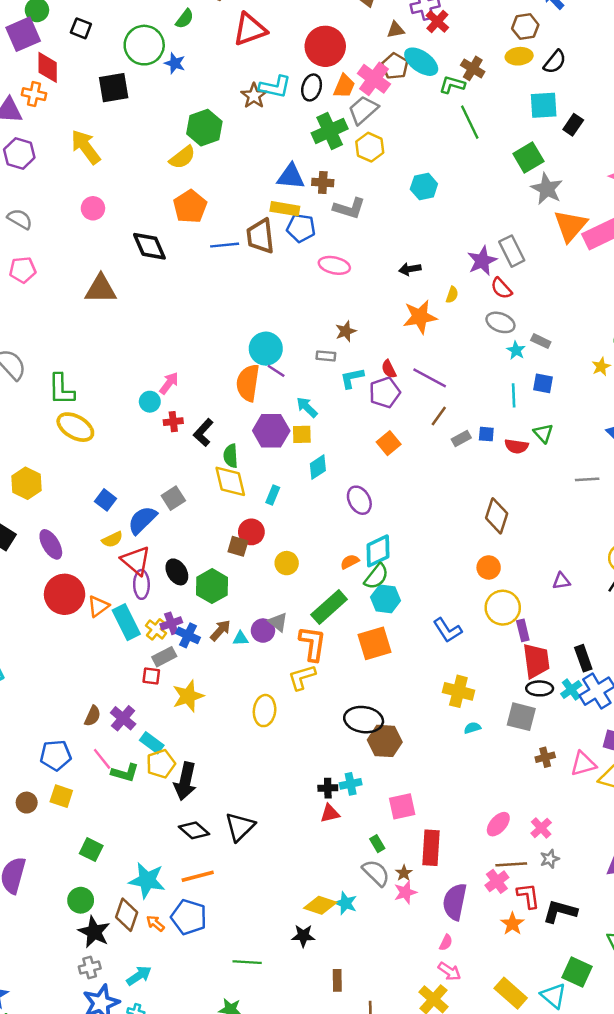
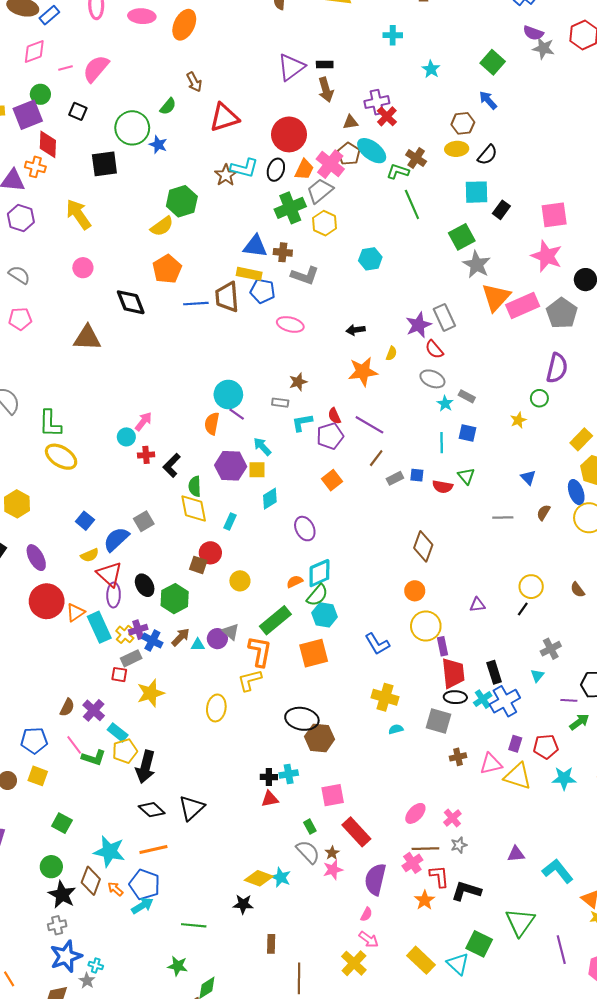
orange semicircle: (248, 383) -> (212, 424), size x0.7
red rectangle: (431, 848) -> (356, 832), turned -48
cyan arrow: (139, 976) -> (142, 906), moved

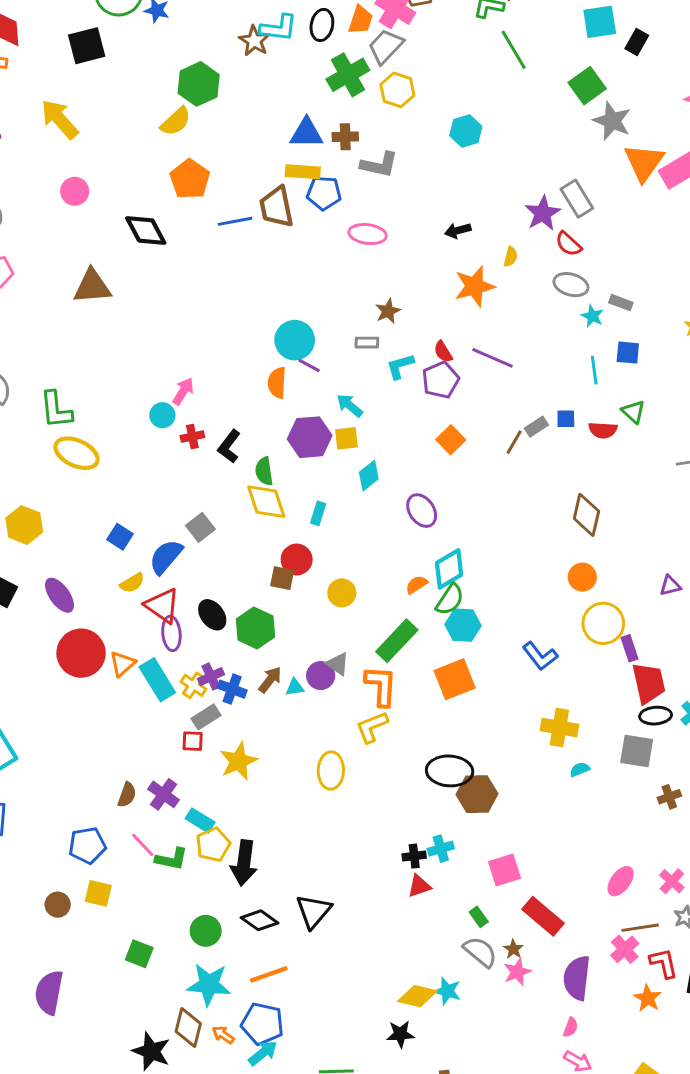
brown line: (376, 458) -> (514, 442), moved
green circle: (51, 867) -> (206, 931), moved

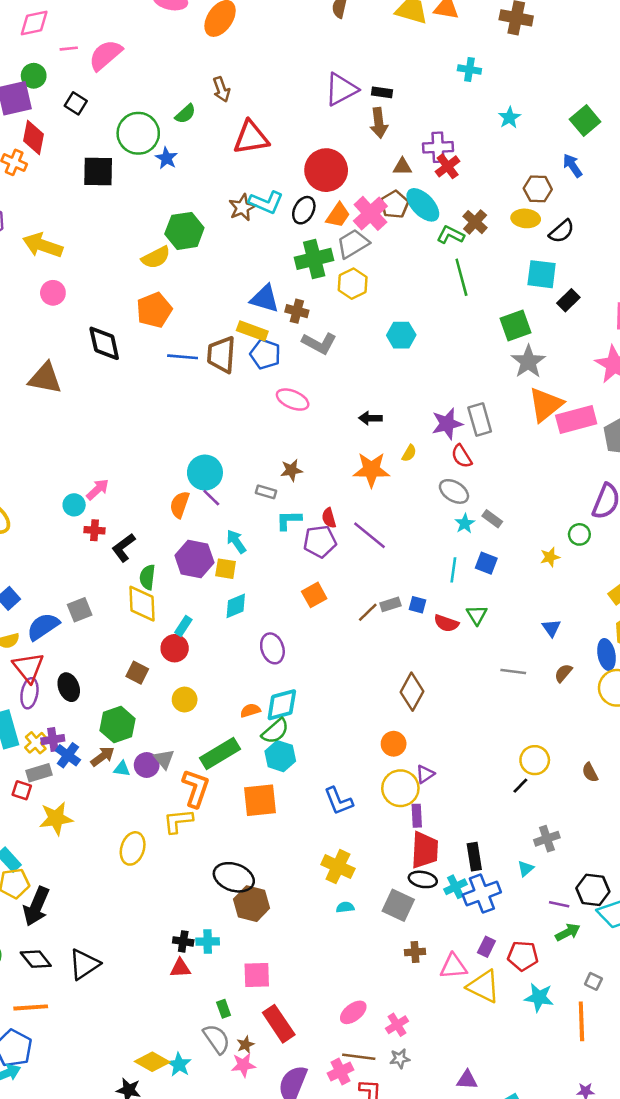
yellow arrow: (60, 119) -> (43, 245), moved, turned -45
red circle: (297, 560) -> (175, 648), moved
purple triangle: (670, 586) -> (425, 774), moved, turned -36
green hexagon: (255, 628) -> (118, 725), moved

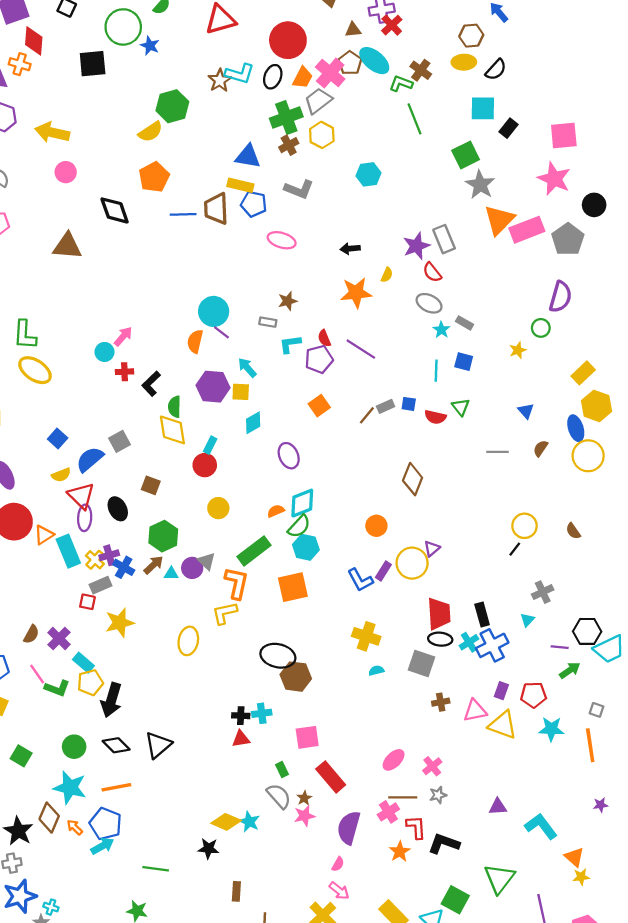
brown cross: (297, 311) -> (289, 145), moved, turned -36
brown square: (137, 673) -> (151, 485), moved
orange circle: (394, 744) -> (376, 526), moved
purple rectangle: (417, 816) -> (383, 571), moved, turned 42

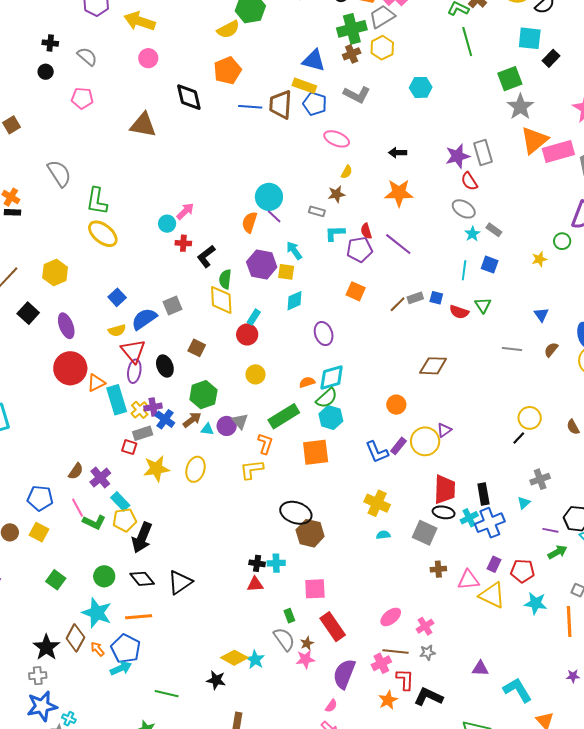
yellow semicircle: (387, 275) -> (347, 172), moved
orange square: (319, 406) -> (356, 291), turned -36
brown diamond: (413, 479) -> (433, 366), turned 64
orange L-shape: (237, 583) -> (265, 444), size x0.7
yellow ellipse: (188, 641) -> (195, 469), moved

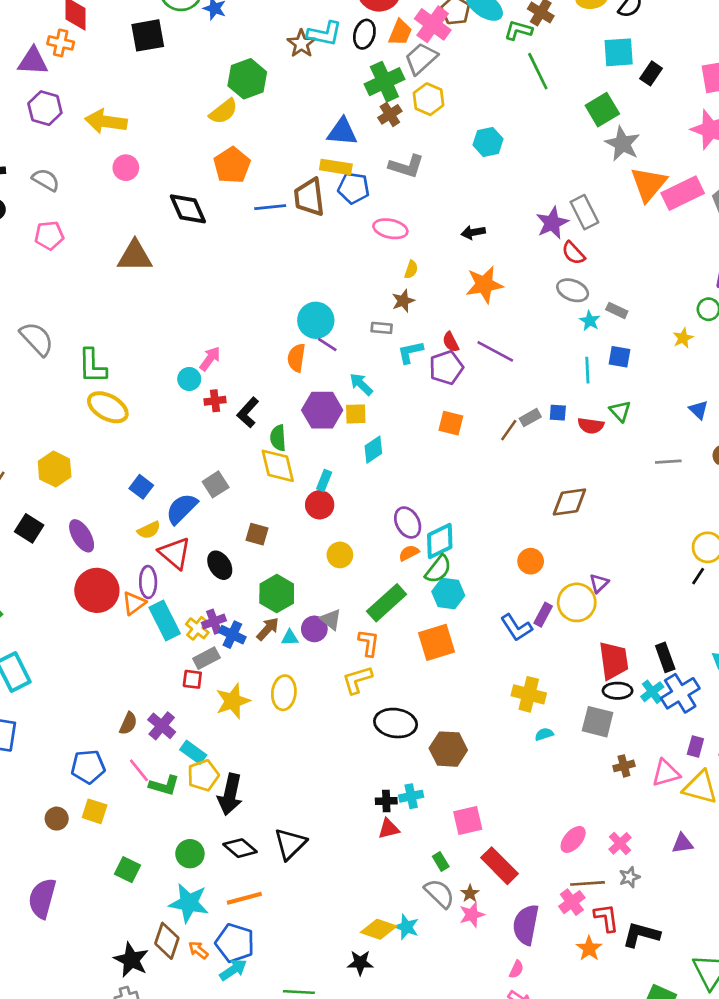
purple ellipse: (324, 334) -> (408, 523), moved
purple ellipse: (134, 371) -> (148, 582), moved
black ellipse: (296, 513) -> (396, 723), moved
purple triangle: (480, 668) -> (682, 843), moved

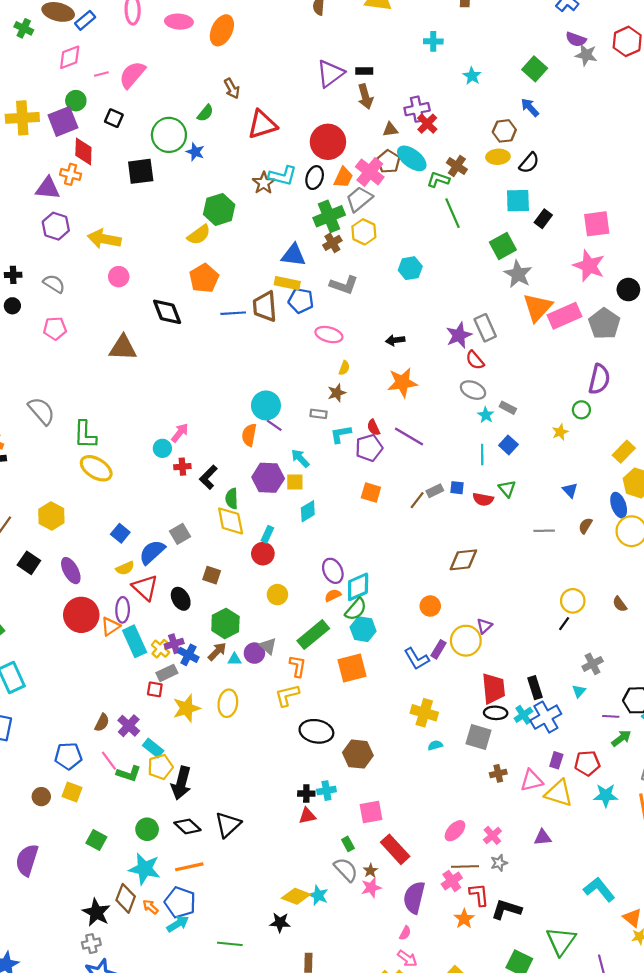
blue square: (619, 357) -> (508, 445), turned 30

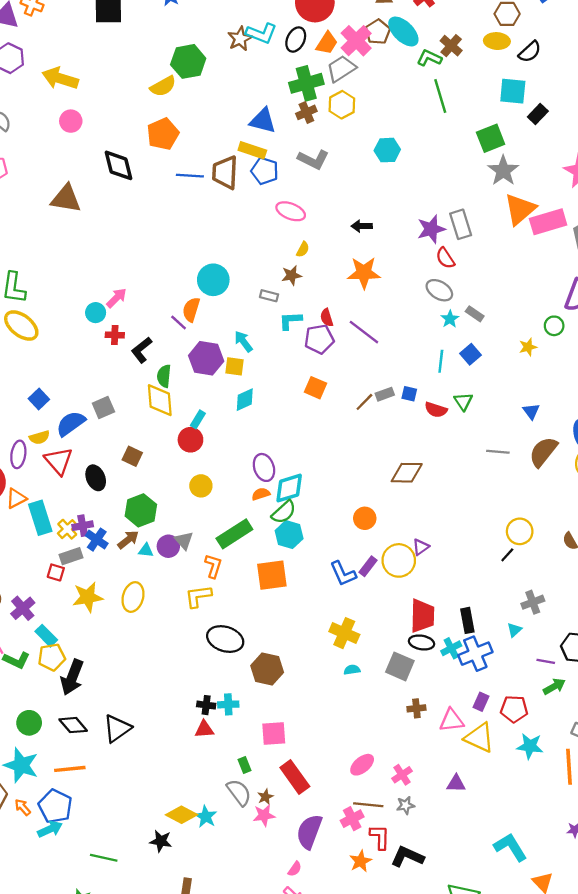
purple line: (274, 425) -> (179, 322), moved
brown semicircle: (585, 526) -> (543, 452), size x1.8
purple ellipse: (123, 610) -> (18, 454), moved

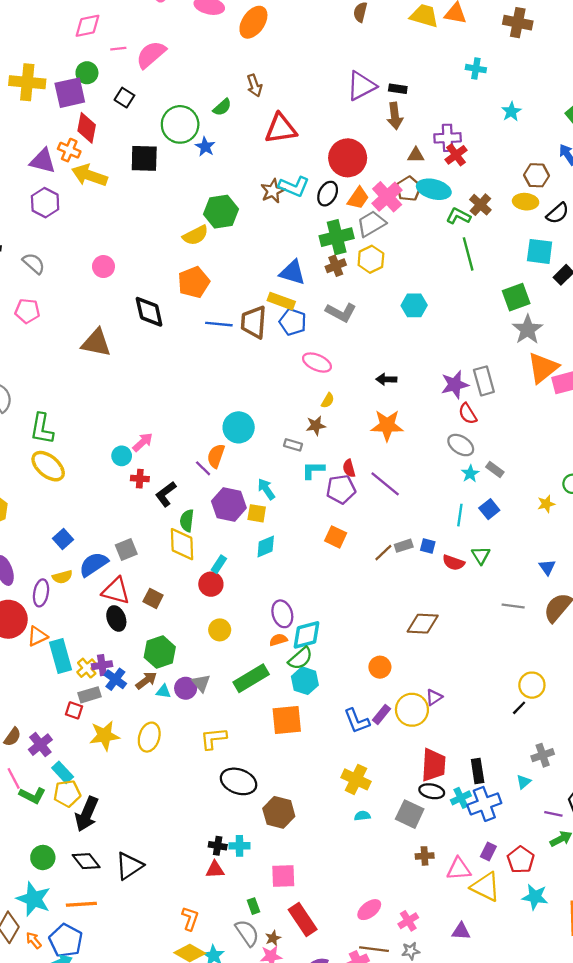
cyan ellipse: (403, 32) -> (434, 189), turned -32
yellow arrow: (60, 78) -> (89, 175), moved
red triangle: (59, 461) -> (116, 591), moved, turned -36
orange L-shape: (213, 566) -> (190, 919), moved
red pentagon: (514, 709) -> (521, 860), turned 30

